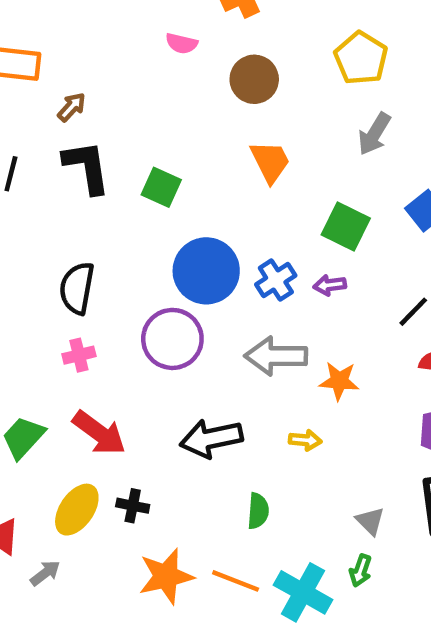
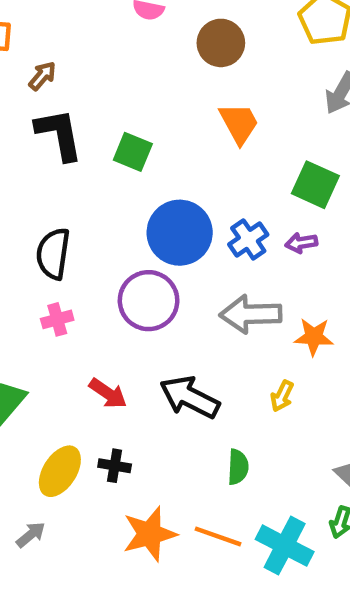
red arrow: (99, 433) -> (108, 393), moved, size x0.7
black arrow: (211, 438) -> (190, 397), turned 40
yellow arrow: (305, 440) -> (282, 396), turned 112

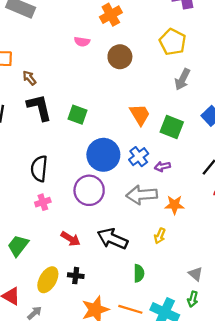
brown arrow: (42, 76) -> (29, 78), turned -77
orange trapezoid: (239, 123) -> (140, 115), moved
purple arrow: (301, 243) -> (162, 167), moved

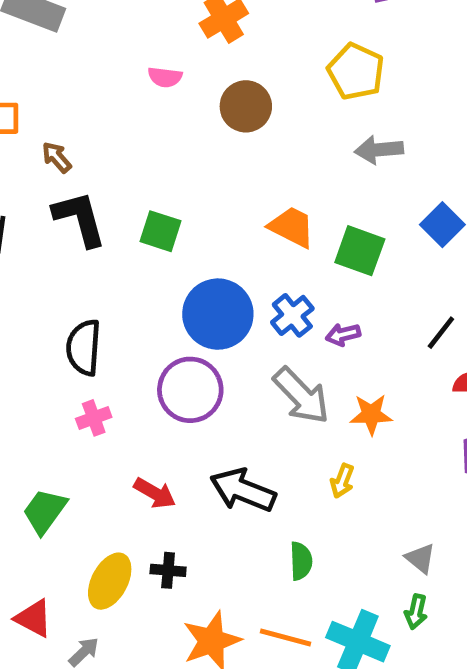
gray arrow: (182, 79) -> (379, 150), turned 60
orange trapezoid: (140, 115) -> (292, 227), turned -30
gray arrow: (142, 195) -> (301, 396), turned -128

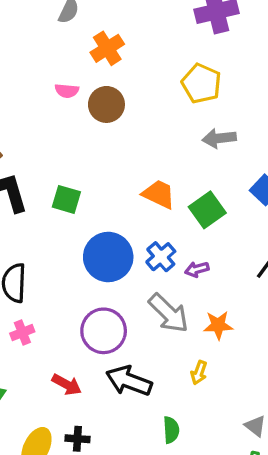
brown circle: (246, 106) -> (106, 104), moved
green square: (360, 251) -> (207, 210), turned 36
purple circle: (190, 390) -> (104, 331), moved

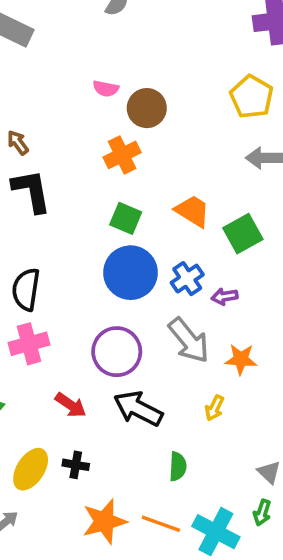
orange cross: (107, 48) -> (122, 155), moved
green square: (66, 199) -> (126, 218), moved
pink cross: (22, 333) -> (29, 344), size x1.5

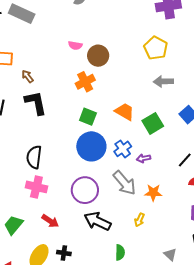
pink cross: (29, 344) -> (36, 187), turned 30
red arrow: (71, 405) -> (50, 221), moved

